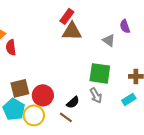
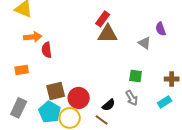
green square: (100, 73) -> (136, 76), size x0.6

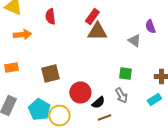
red semicircle: (47, 50) -> (50, 16), moved
brown square: (56, 91) -> (50, 74), moved
red circle: (79, 98) -> (80, 92), moved
brown line: (102, 120) -> (104, 118), moved, turned -56

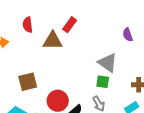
brown triangle: (97, 32) -> (53, 41), moved
gray triangle: (134, 40) -> (108, 63), moved, size x1.5

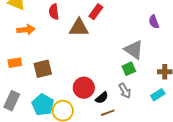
brown square: (28, 82) -> (43, 69), moved
green square: (103, 82) -> (129, 69), turned -32

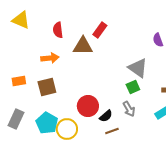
orange arrow: (26, 30) -> (50, 58), moved

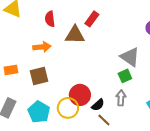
gray arrow: (129, 109) -> (121, 98), turned -147
yellow circle: (67, 129) -> (68, 108), moved
brown line: (112, 131) -> (104, 120), turned 64

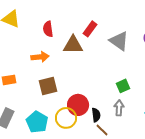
gray triangle: (130, 57) -> (119, 41), moved
brown square: (39, 76) -> (48, 86), moved
black semicircle: (98, 105) -> (96, 115), turned -56

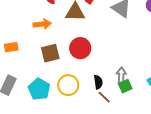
green square: (123, 86) -> (125, 86), moved
red circle: (78, 105) -> (80, 48), moved

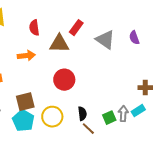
brown square: (50, 53) -> (25, 102), moved
gray arrow: (121, 75) -> (123, 114), moved

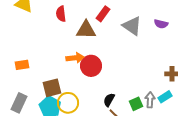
purple semicircle: (134, 38) -> (161, 24), turned -56
orange arrow: (26, 56) -> (75, 58), moved
black semicircle: (82, 114) -> (109, 100), turned -144
yellow circle: (52, 117) -> (68, 103), moved

